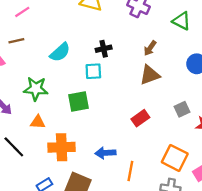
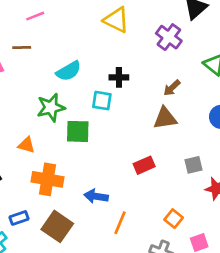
green star: (36, 89) -> (51, 108), moved, turned -30
orange square: (175, 158) -> (174, 219), size x0.6

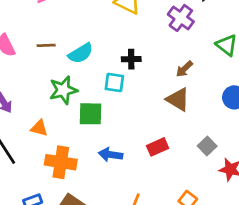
brown line: (22, 47) -> (46, 45), moved
brown triangle: (165, 118) -> (178, 99), turned 40
gray square: (193, 165) -> (207, 146), turned -30
blue arrow: (96, 196) -> (111, 155), moved

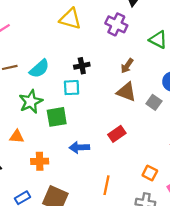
gray square: (207, 146) -> (154, 102), moved
orange cross: (61, 162) -> (40, 161), size x0.7

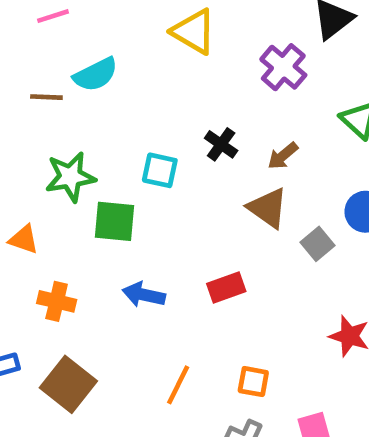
black cross: (82, 66) -> (221, 144), moved, turned 32
cyan semicircle: (39, 69) -> (96, 74), moved
orange square: (150, 173) -> (253, 382), moved, turned -32

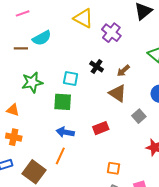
purple cross: (283, 67) -> (111, 33), moved
green square: (114, 221) -> (63, 102), moved
gray square: (318, 244) -> (139, 116), moved
orange cross: (57, 301) -> (14, 137), moved
orange line: (178, 385) -> (60, 156), moved

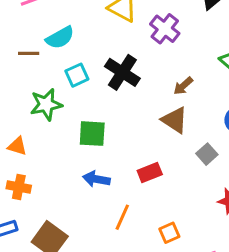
black cross: (97, 67) -> (122, 72), moved, size x1.6
cyan square: (71, 78) -> (77, 75), moved, turned -35
orange line: (60, 156) -> (122, 217), moved
orange square: (114, 168) -> (169, 233), turned -32

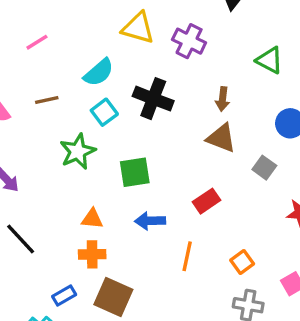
cyan semicircle: (60, 38) -> (99, 72), moved
brown arrow: (183, 86) -> (223, 99), turned -30
orange triangle: (17, 146) -> (92, 219), moved
orange cross: (19, 187) -> (92, 254), moved

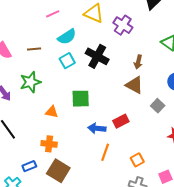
pink line: (37, 42) -> (53, 14), moved
green star: (78, 151) -> (30, 82), moved
orange triangle: (92, 219) -> (52, 112), moved
blue arrow: (150, 221) -> (97, 128), moved

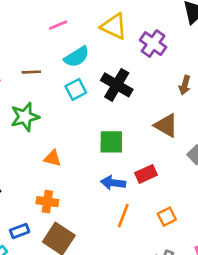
brown arrow: (138, 62) -> (185, 85), moved
green square: (81, 99) -> (111, 142), moved
orange square: (137, 160) -> (167, 217), moved

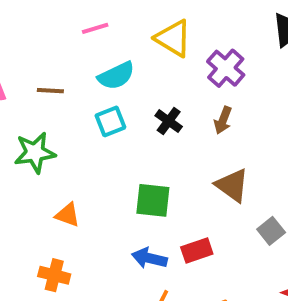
black cross: (117, 85) -> (169, 121), size x0.6
brown arrow: (185, 85) -> (223, 120), moved

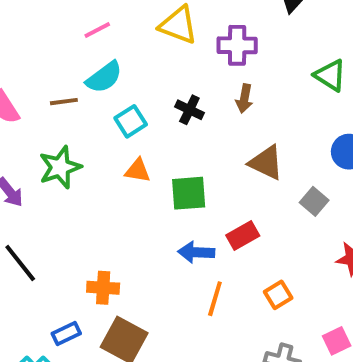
purple cross: (226, 68) -> (237, 45), turned -30
cyan semicircle: (116, 76) -> (104, 77), moved
orange triangle: (68, 215) -> (138, 170), moved

